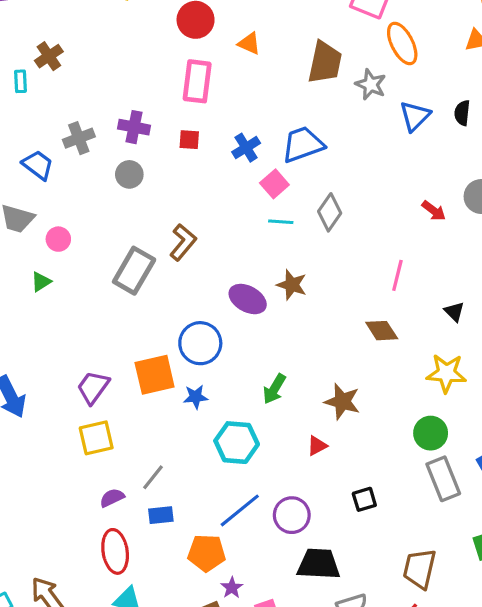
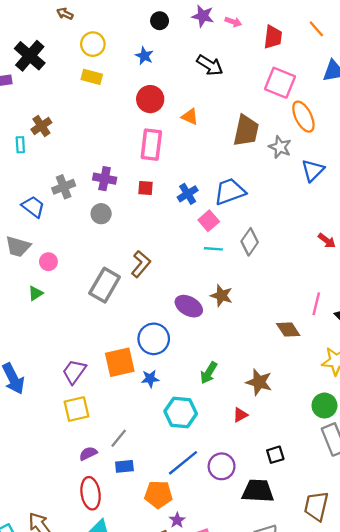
pink line: (397, 275) -> (316, 304), moved
black trapezoid: (319, 564) -> (258, 491), moved

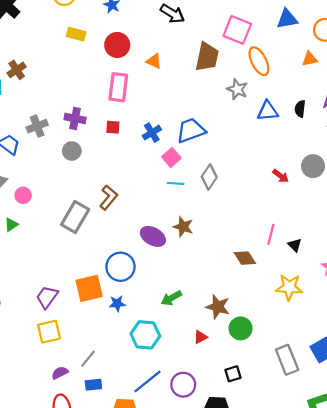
yellow rectangle: (92, 77) -> (76, 34), moved
brown trapezoid: (246, 131) -> (207, 57), moved
blue triangle: (313, 170) -> (268, 111), turned 40
green arrow: (209, 373) -> (171, 298), turned 30
green circle: (324, 406) -> (241, 328), moved

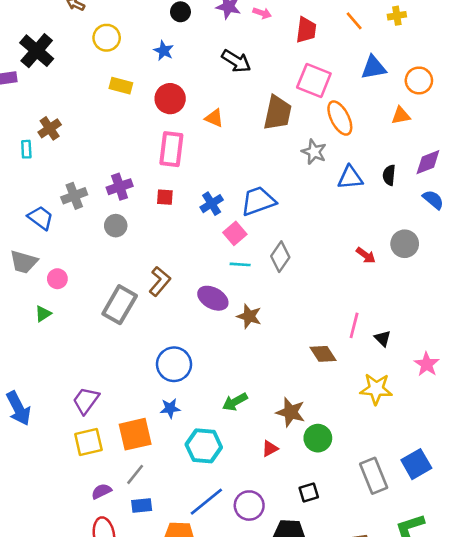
purple cross: (75, 119) -> (120, 187), turned -30
purple ellipse: (153, 236) -> (213, 298), moved
orange square: (89, 288) -> (135, 434), moved

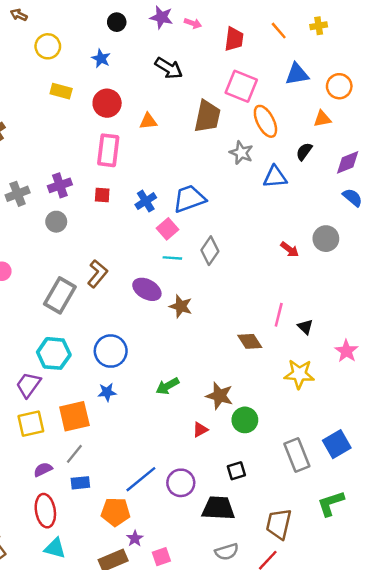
orange triangle: (214, 118) -> (148, 121), turned -30
black semicircle: (389, 175) -> (304, 152), moved, turned 30
cyan hexagon: (204, 446) -> (54, 353), moved

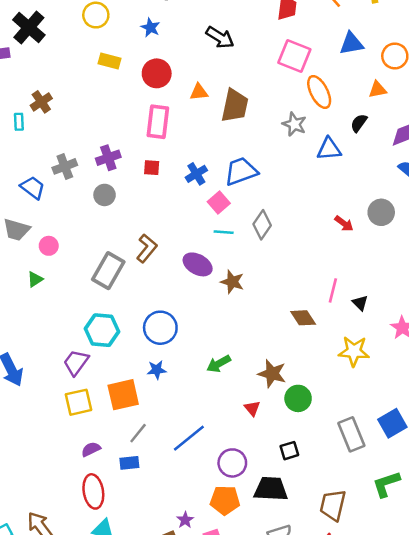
brown trapezoid: (207, 116) -> (235, 106), moved
red triangle: (200, 430) -> (252, 408), turned -42
gray line: (74, 454) -> (138, 433), moved
blue line: (141, 479) -> (189, 438), moved
orange pentagon: (115, 512) -> (225, 500), moved

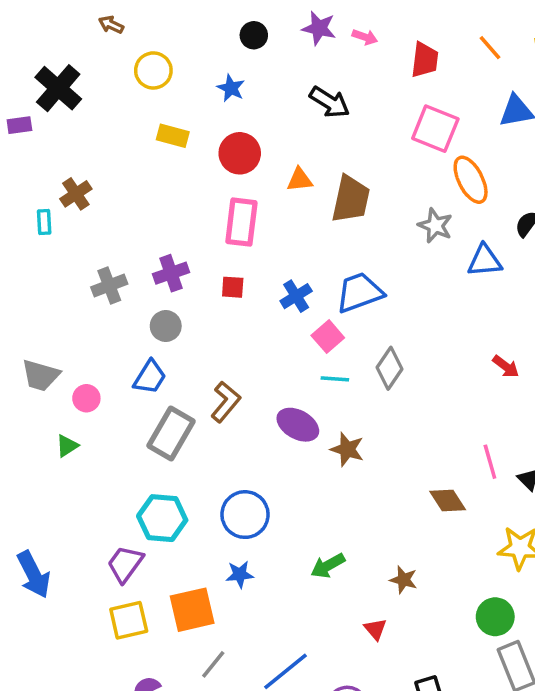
blue trapezoid: (33, 188) -> (150, 377), moved, turned 85
pink line: (333, 290) -> (490, 462), turned -30
brown star: (272, 374) -> (404, 580), size x0.7
green circle: (298, 398) -> (495, 617), moved

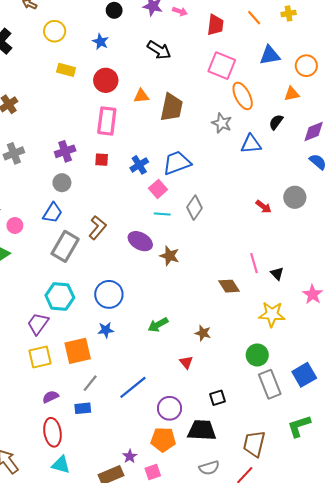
gray cross: (109, 285) -> (14, 153), moved

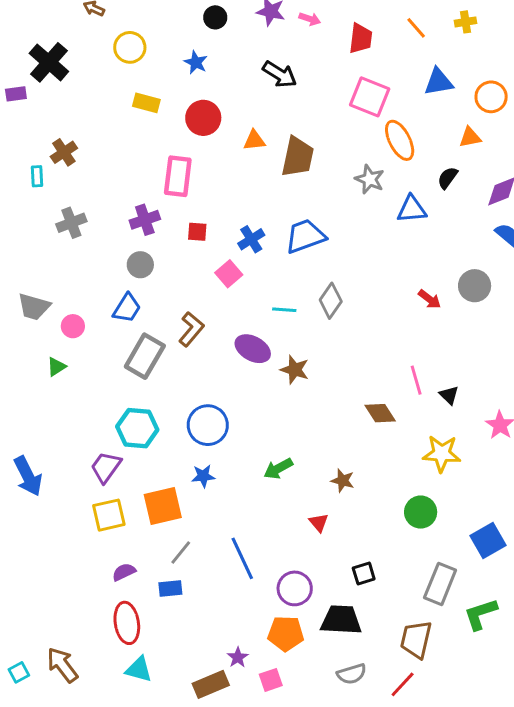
pink rectangle: (107, 121) -> (178, 176), moved
pink square: (158, 189) -> (229, 274), moved
gray rectangle: (270, 384) -> (440, 584), moved, turned 44
blue line: (133, 387) -> (242, 558), turned -76

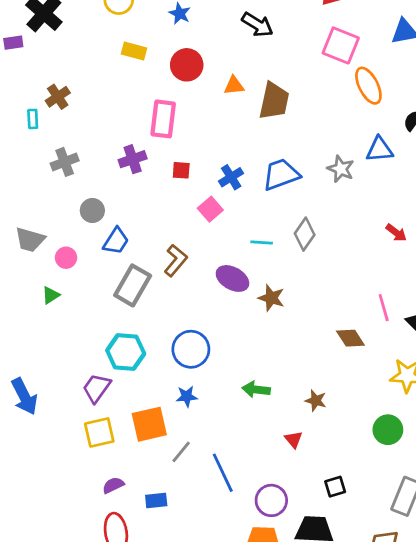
gray star: (370, 179) -> (341, 169), moved
gray circle: (140, 265) -> (92, 211), moved
green arrow: (278, 469) -> (256, 389), turned 36
gray line: (181, 552) -> (181, 452), moved

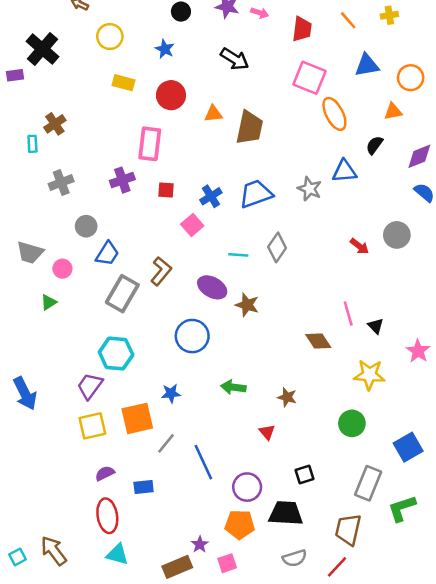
blue circle: (191, 349) -> (192, 336), moved

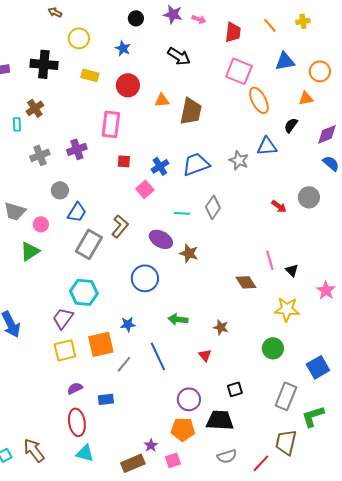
black cross: (42, 49) -> (44, 64), moved, turned -36
purple cross: (122, 180) -> (77, 149), moved
green triangle: (49, 302) -> (30, 251), size x1.5
blue line: (203, 462) -> (158, 356), moved
brown trapezoid: (348, 529) -> (286, 442), moved

